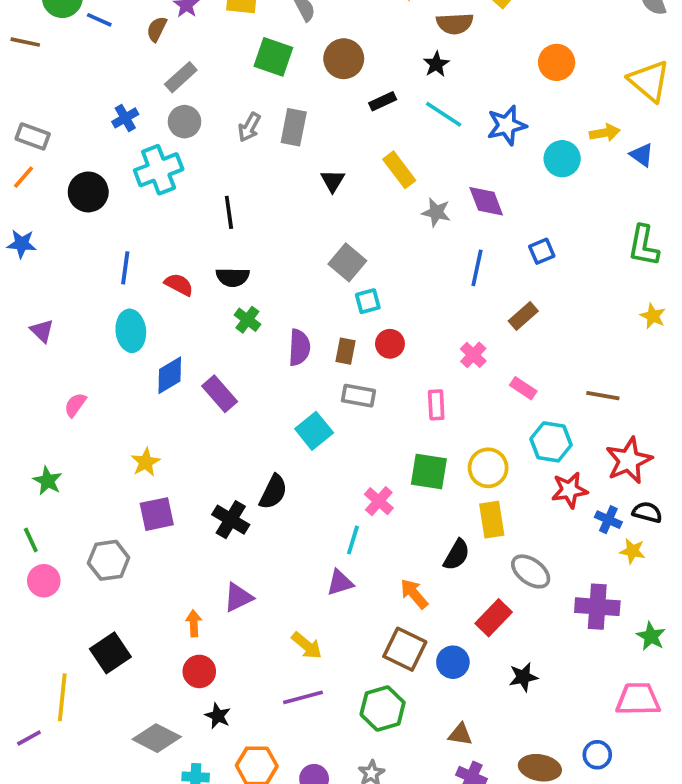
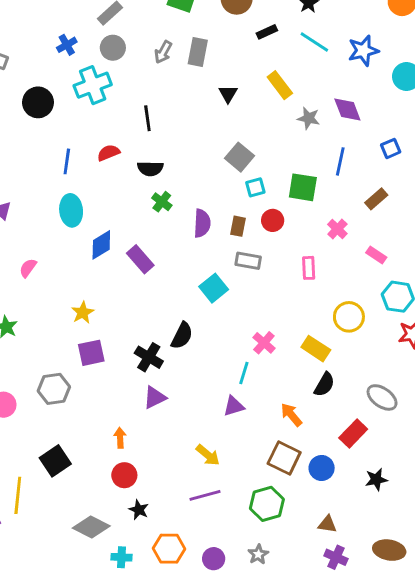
red semicircle: (179, 285) -> (109, 153), moved, turned -50
green square: (429, 472) -> (303, 187), moved
yellow rectangle: (492, 520) -> (316, 349), moved, turned -48
purple triangle: (238, 597) -> (155, 397), moved

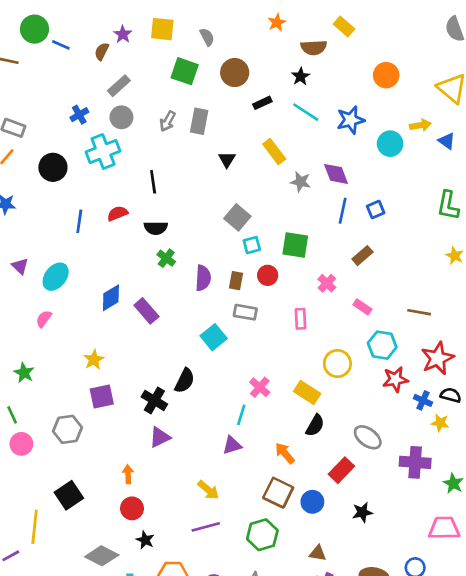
blue line: (340, 161) -> (343, 211), moved
cyan ellipse: (71, 210) -> (56, 277), moved, turned 44

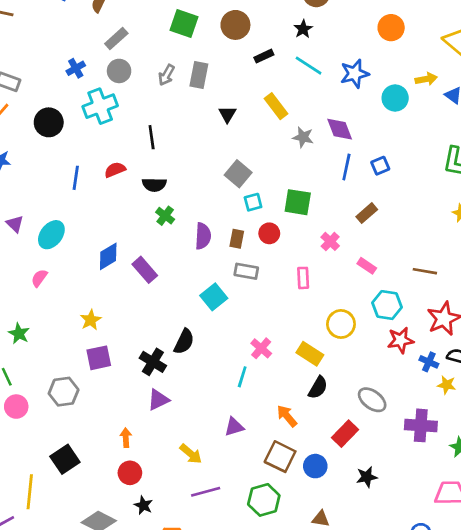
purple triangle: (232, 445) -> (234, 427), moved
yellow arrow: (208, 490) -> (191, 454), moved

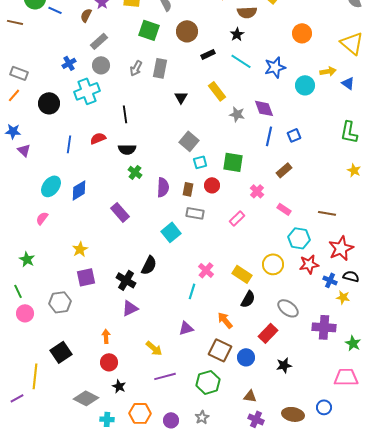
purple triangle: (15, 224) -> (24, 150), moved
blue diamond: (108, 256) -> (79, 190), moved
pink rectangle: (303, 278) -> (237, 218), turned 49
yellow circle: (341, 324) -> (273, 264), moved

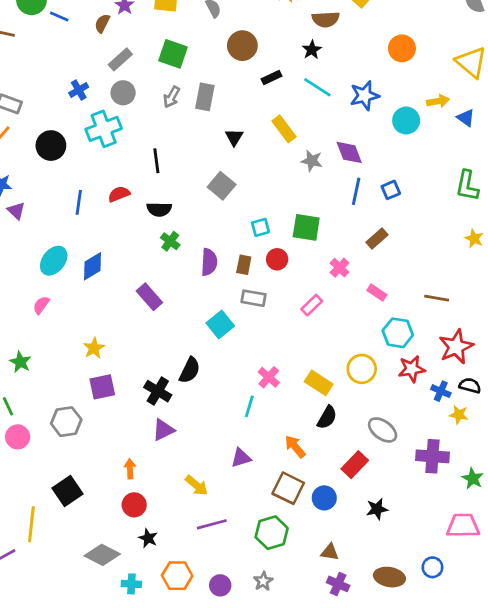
green square: (149, 30) -> (173, 54), moved
gray square: (189, 141) -> (222, 186), moved

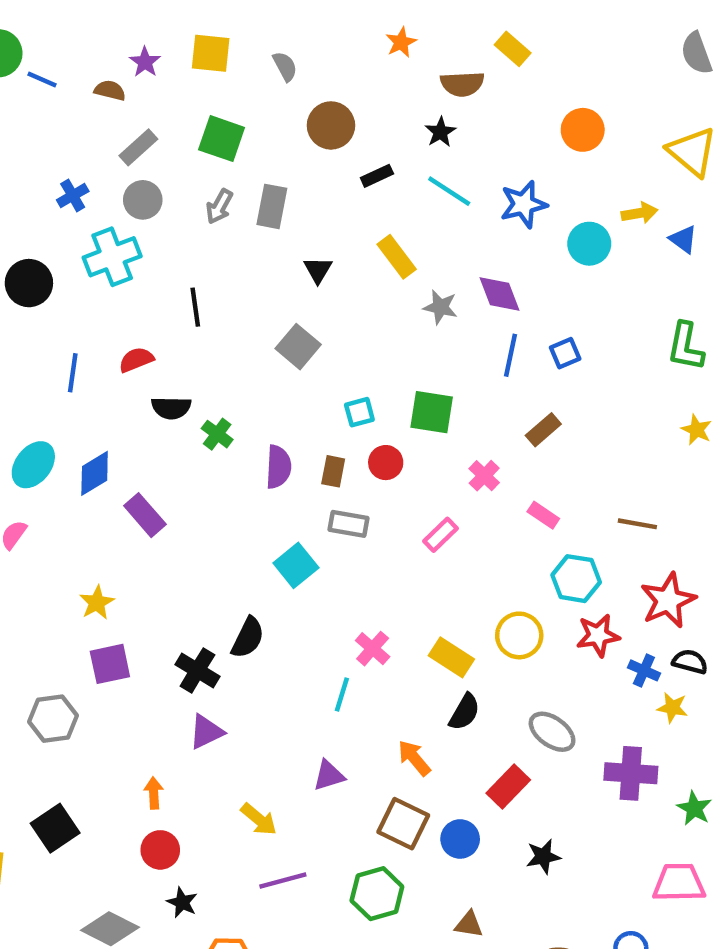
brown semicircle: (102, 23) -> (110, 90), turned 78
black semicircle: (159, 209) -> (171, 408), moved
purple rectangle: (149, 297) -> (145, 515), moved

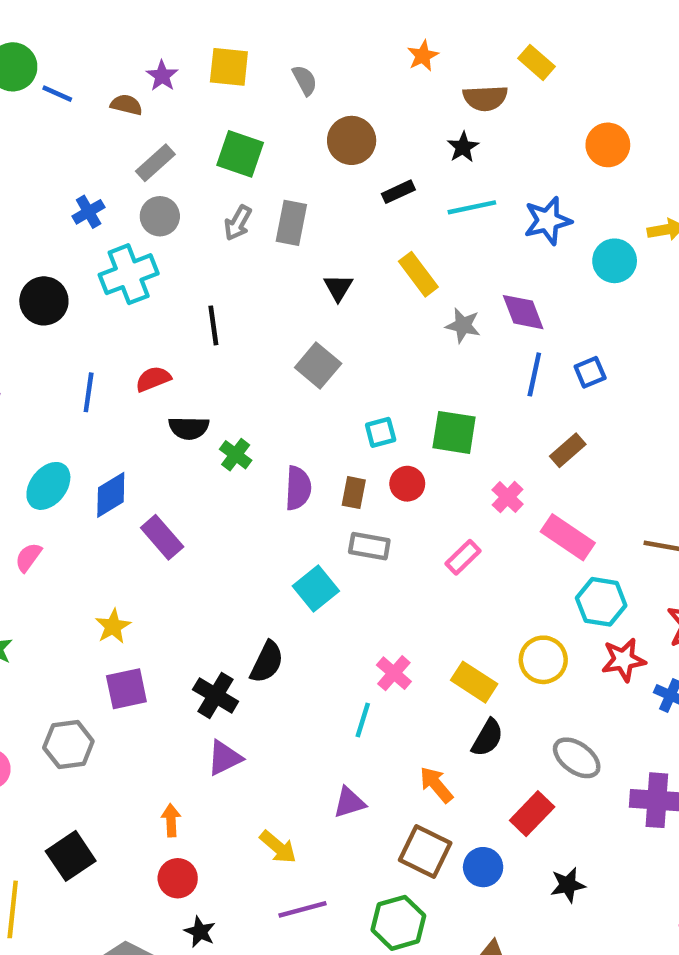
cyan line: (449, 191) -> (472, 207), turned -45
pink rectangle: (543, 515) -> (568, 537), size x1.6

